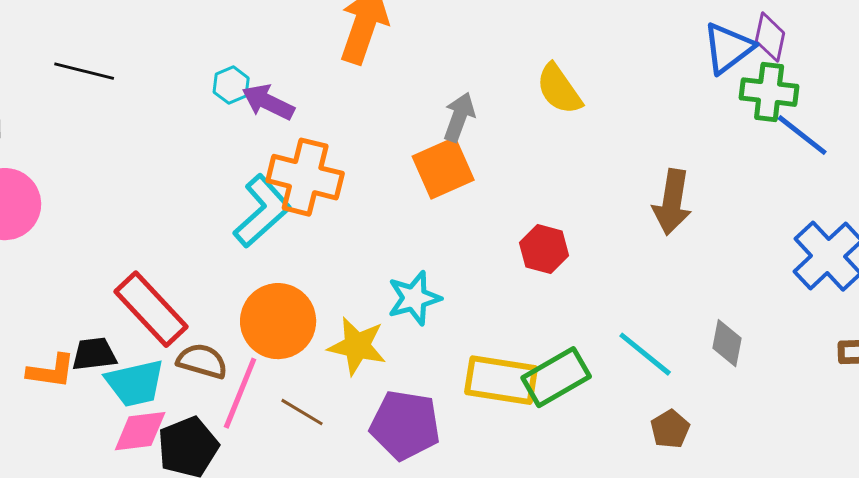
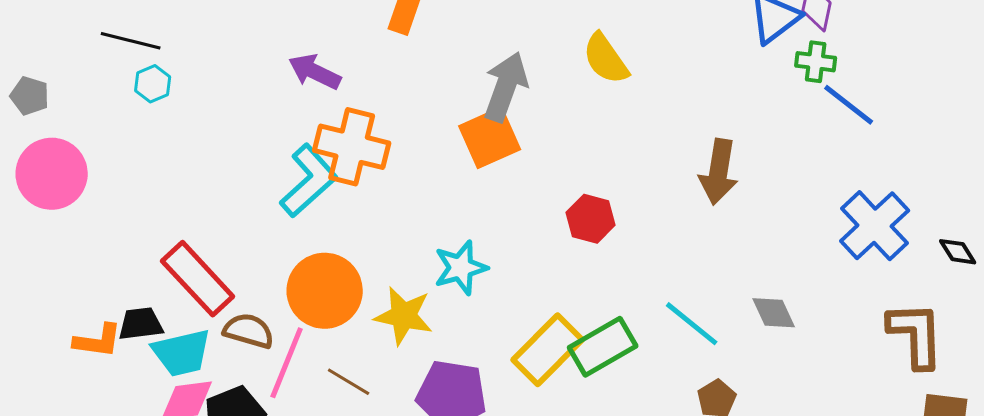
cyan hexagon: (231, 85) -> (153, 84), moved
green cross: (769, 92) -> (816, 62), size x0.7
gray arrow: (459, 117) -> (506, 87), size x1.4
gray diamond: (727, 343) -> (774, 313), turned -36
yellow rectangle: (501, 380) -> (548, 350), turned -54

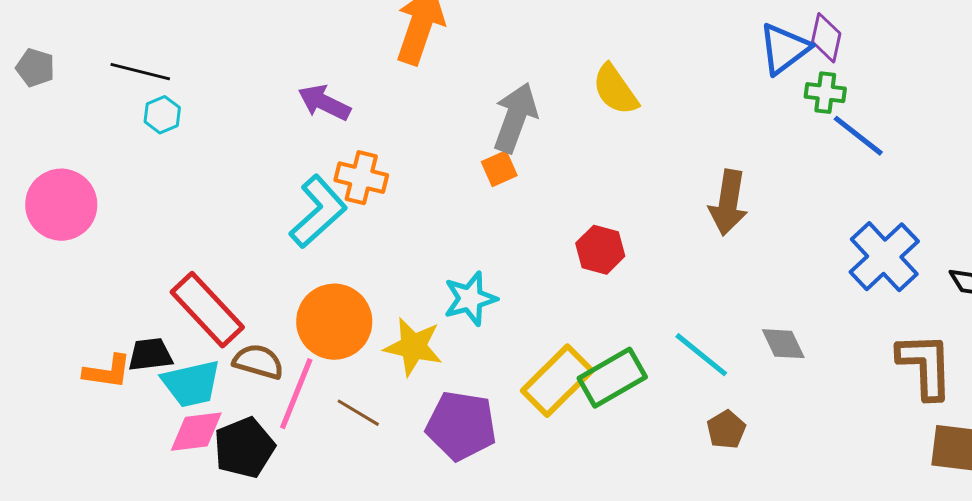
gray pentagon: (30, 96) -> (35, 68), moved
orange square: (490, 138) -> (499, 169), size x0.6
orange cross: (352, 147) -> (361, 178), size x0.7

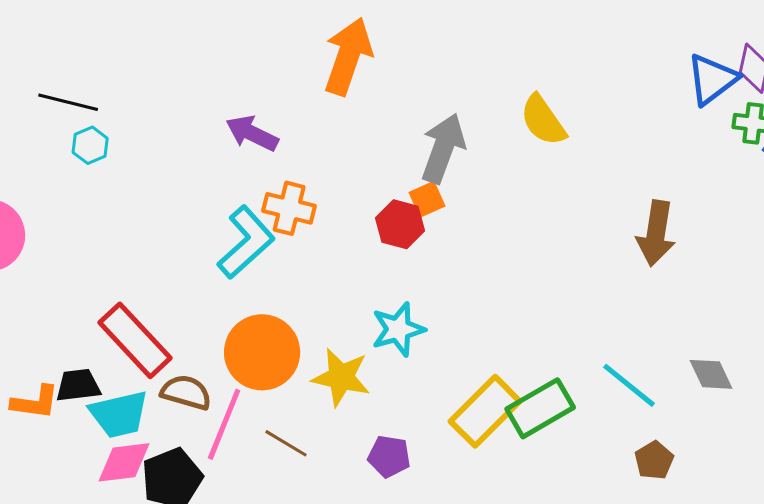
red hexagon: (600, 250) -> (400, 224), moved
purple pentagon: (461, 426) -> (389, 456), size x0.6

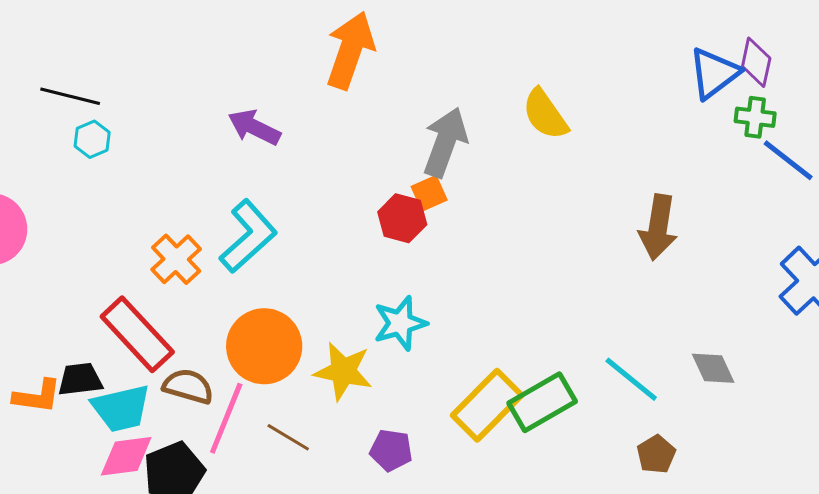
orange cross: (289, 208) -> (176, 259), moved, turned 33

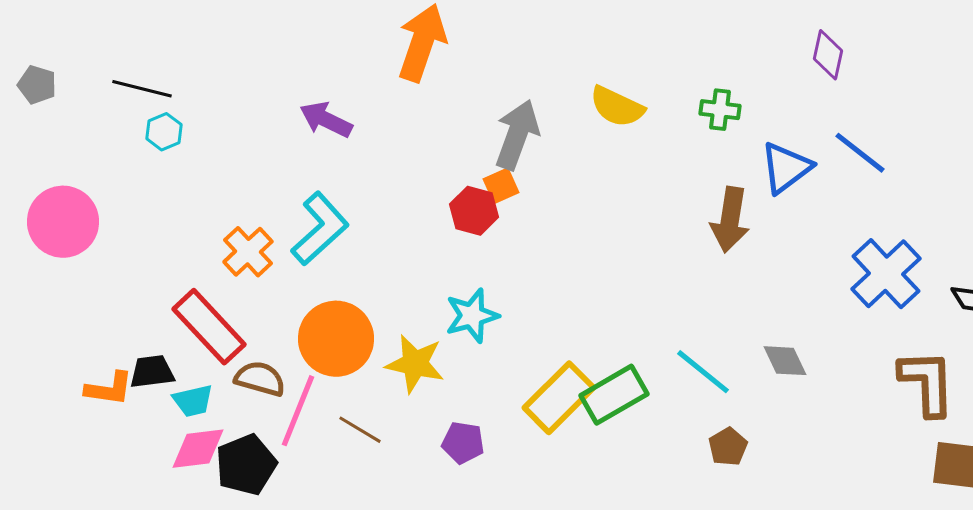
blue triangle: (714, 73) -> (786, 168), moved
yellow semicircle: (545, 114) -> (617, 107), turned -30
green cross: (755, 117) -> (720, 110), moved
cyan trapezoid: (121, 408) -> (193, 401), size x0.7

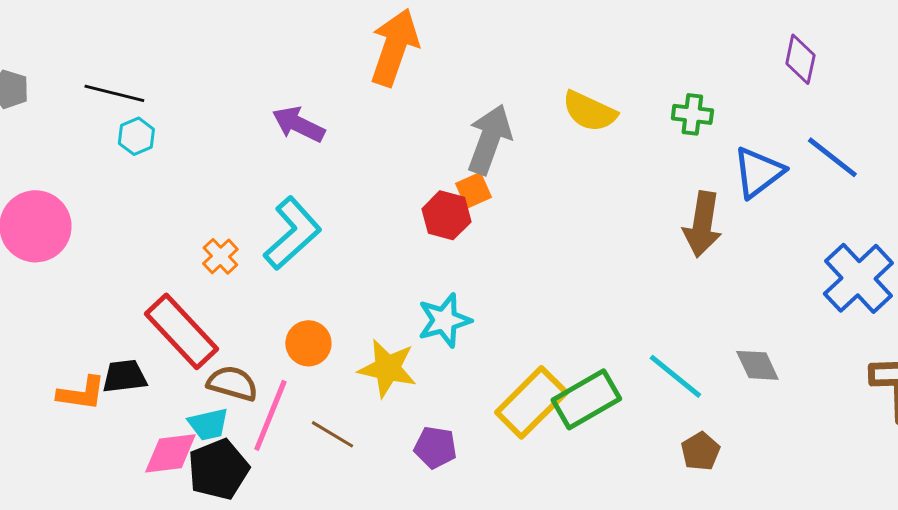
orange cross: (248, 252) -> (220, 256), size x0.7
orange circle: (336, 339) -> (308, 343), size x0.6
cyan trapezoid: (193, 401) -> (208, 424), moved

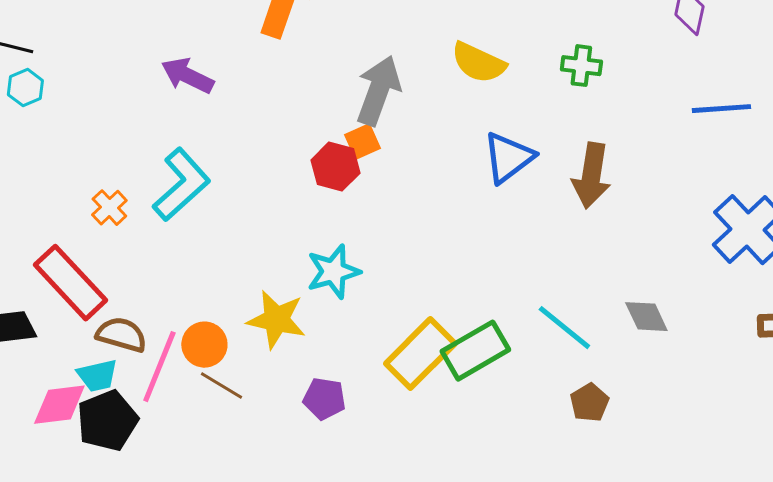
blue line: (832, 157) -> (721, 109), turned -42
blue triangle: (758, 172) -> (508, 158), moved
orange circle: (308, 343) -> (204, 345), moved

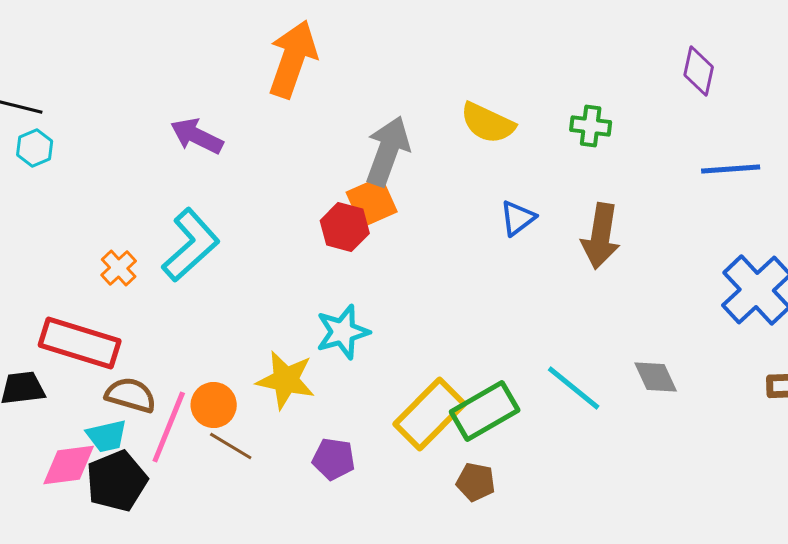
orange square: (362, 142) -> (372, 202), size x1.4
blue triangle: (508, 158) -> (518, 218), size x0.7
red rectangle: (70, 283) -> (80, 343), turned -30
brown pentagon: (589, 403) -> (476, 482), moved, turned -30

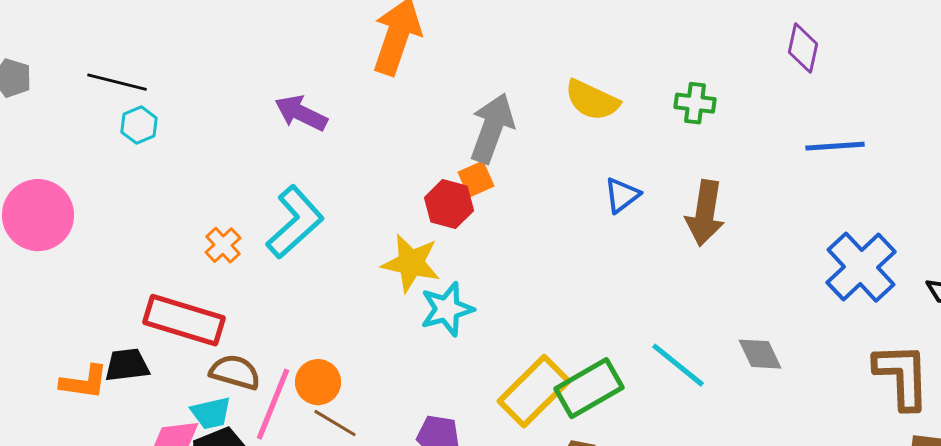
orange square: (372, 202) -> (476, 179), size x0.7
yellow star: (286, 380) -> (411, 263), moved

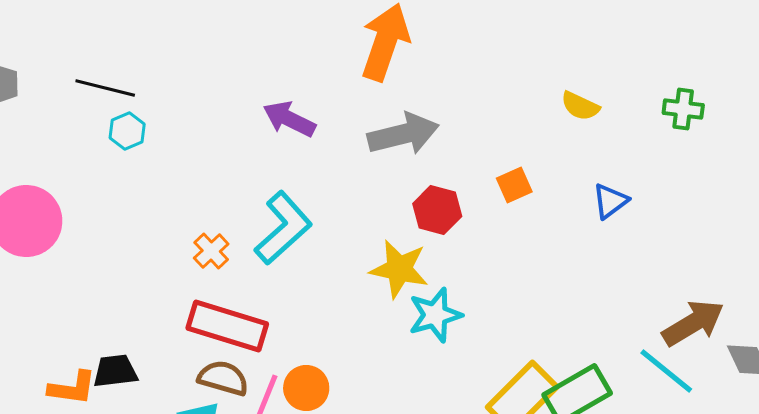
yellow semicircle: (592, 100) -> (580, 106), size x0.7
gray arrow: (492, 128) -> (403, 134), moved, turned 56
orange square: (476, 179) -> (514, 185), moved
brown arrow: (705, 213) -> (693, 323), moved, turned -130
red rectangle: (184, 320) -> (227, 326), moved

